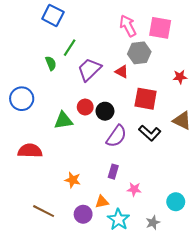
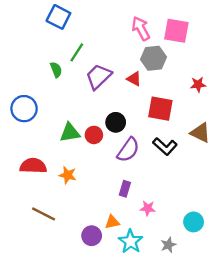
red circle: (85, 107) -> (94, 135), moved
orange star: (73, 180) -> (68, 175), moved
brown line: (44, 211) -> (44, 214), moved

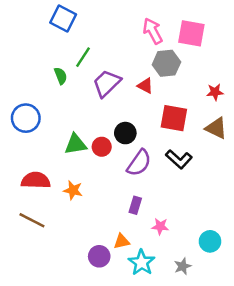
brown triangle: (200, 133) -> (216, 128), moved
brown line: (44, 214) -> (32, 220), moved

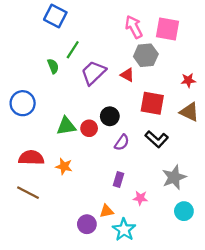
purple semicircle: (139, 163) -> (122, 142), size x0.7
gray star: (183, 266) -> (174, 177), moved, size x1.6

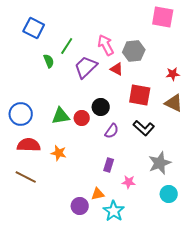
blue square: (55, 16) -> (34, 28), moved
pink arrow: (134, 27) -> (106, 45), moved
pink square: (168, 29) -> (163, 17), moved
blue circle: (23, 103) -> (21, 114), moved

